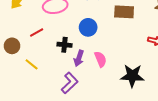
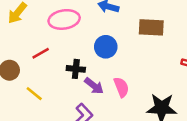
purple arrow: (79, 58) -> (94, 86), turned -70

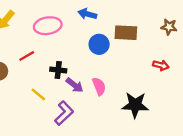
blue circle: (106, 47) -> (99, 44), moved
yellow line: (34, 94) -> (38, 94), moved

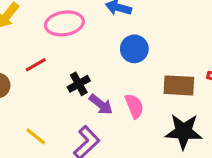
brown rectangle: (126, 33) -> (179, 85), moved
black cross: (58, 70) -> (79, 84), turned -35
yellow line: (38, 94) -> (36, 136), moved

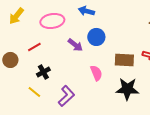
black cross: (79, 84) -> (43, 72), moved
purple arrow: (101, 104) -> (75, 45), moved

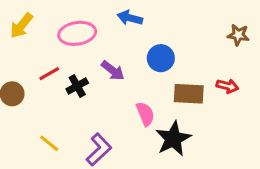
blue circle: (96, 37) -> (161, 58), moved
black cross: (43, 72) -> (77, 86), moved
black star: (127, 89) -> (173, 139), moved, turned -30

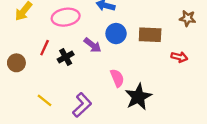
blue circle: (161, 58) -> (116, 34), moved
red line: (49, 74) -> (45, 48), turned -35
brown rectangle: (189, 94) -> (150, 35), moved

